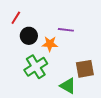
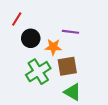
brown square: (85, 69) -> (67, 66), moved

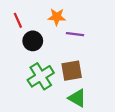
red line: (17, 19) -> (18, 20), turned -56
orange star: (53, 47) -> (57, 17), moved

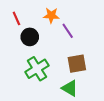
purple line: (75, 34) -> (68, 31), turned 49
brown square: (72, 71) -> (77, 64), moved

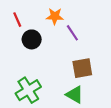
green cross: (37, 69) -> (28, 90), moved

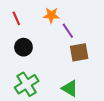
black circle: (32, 39) -> (23, 47), moved
brown square: (82, 68) -> (79, 52), moved

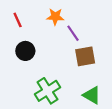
green cross: (27, 84) -> (47, 91), moved
green triangle: (70, 88) -> (92, 95), moved

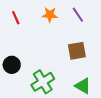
purple line: (73, 33) -> (78, 15), moved
black circle: (25, 51) -> (12, 65), moved

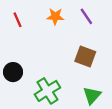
brown square: (77, 51) -> (85, 56), turned 30
green triangle: (83, 86) -> (92, 95), turned 42

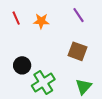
orange star: (55, 16) -> (41, 21), moved
black circle: (13, 72) -> (22, 65), moved

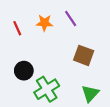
purple line: (79, 15) -> (71, 18), moved
red line: (16, 18) -> (17, 28), moved

